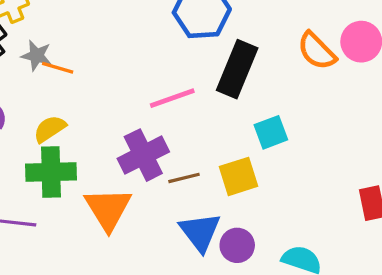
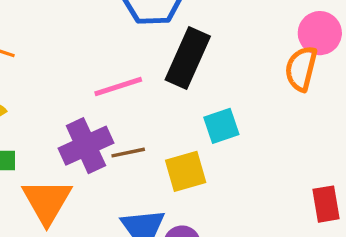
orange semicircle: (317, 51) -> (301, 69), moved, turned 57
brown line: (184, 178) -> (128, 153), moved

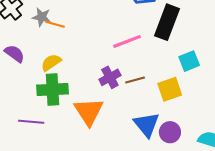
purple cross: (86, 146) -> (110, 77), size x0.7

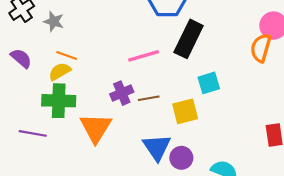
orange line: (55, 24) -> (67, 55), moved

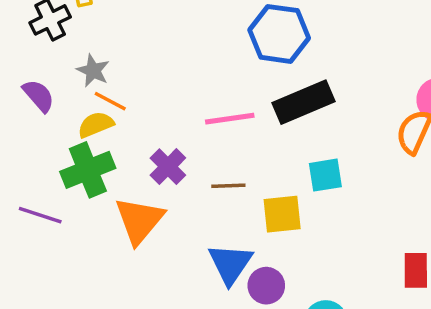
gray star: (54, 21) -> (93, 71), moved
black rectangle: (189, 39) -> (303, 102), turned 33
purple cross: (122, 93) -> (168, 167), moved, turned -30
green cross: (59, 101) -> (88, 170), turned -32

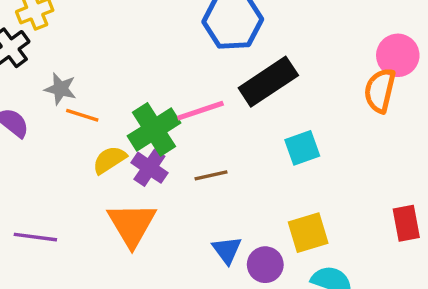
yellow semicircle: (96, 125) -> (109, 160), moved
green cross: (88, 170) -> (154, 129), moved
yellow square: (282, 214) -> (308, 233), moved
blue triangle: (230, 264) -> (227, 250), size x0.7

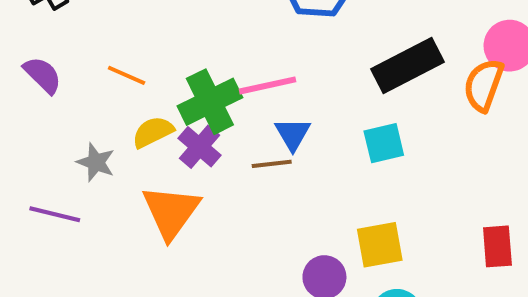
black rectangle: (268, 82) -> (408, 65), moved
gray star: (60, 89) -> (96, 162), moved
blue triangle: (227, 250) -> (293, 134), moved

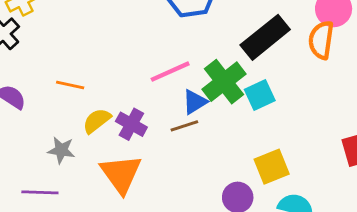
green cross: (210, 102) -> (224, 82), moved
blue triangle: (293, 134) -> (195, 102), turned 40

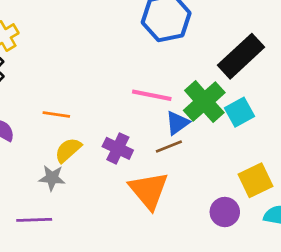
pink line: (170, 72) -> (152, 95), turned 39
yellow semicircle: (97, 121) -> (68, 150), moved
orange triangle: (121, 174) -> (149, 190), moved

